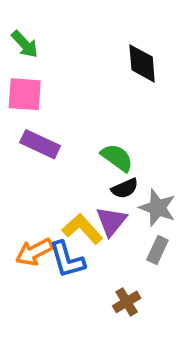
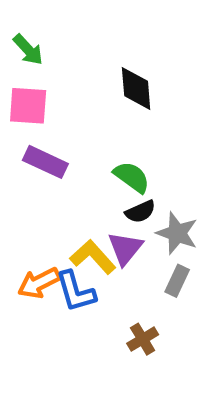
black diamond: (142, 63) -> (136, 89), moved

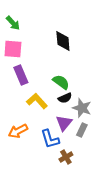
purple rectangle: (45, 162) -> (21, 75), turned 42
purple triangle: (125, 248) -> (64, 123), moved
yellow L-shape: (93, 257) -> (37, 101), moved
blue L-shape: (76, 292) -> (50, 139), moved

